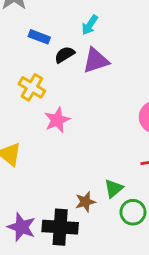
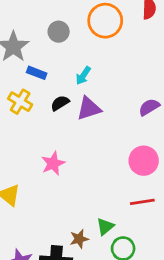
blue rectangle: (39, 37) -> (37, 73), moved
yellow cross: (32, 87) -> (20, 102), moved

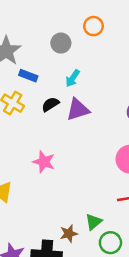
orange circle: (105, 21) -> (93, 26), size x0.6
gray circle: (59, 32) -> (61, 43), moved
pink star: (53, 163) -> (44, 162), turned -30

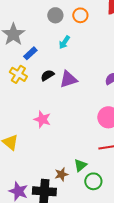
gray circle: (61, 43) -> (55, 15), moved
blue rectangle: (28, 76) -> (30, 53), turned -64
cyan arrow: (73, 78) -> (64, 42), moved

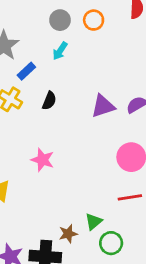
cyan arrow: (64, 42) -> (60, 51), moved
black semicircle: (47, 75) -> (49, 101), turned 144
purple triangle: (68, 79) -> (103, 106), moved

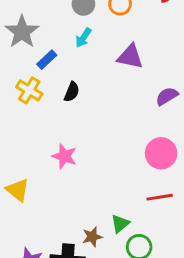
purple triangle: (103, 106) -> (130, 57), moved, turned 30

